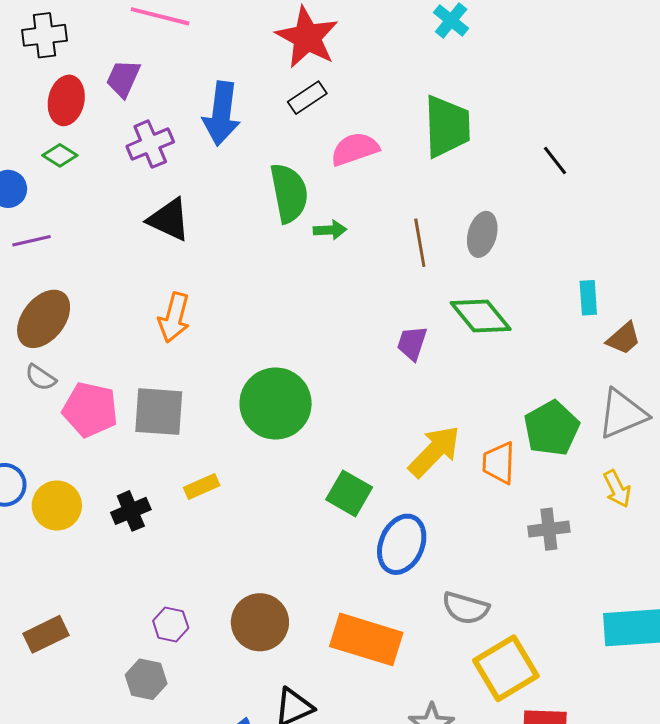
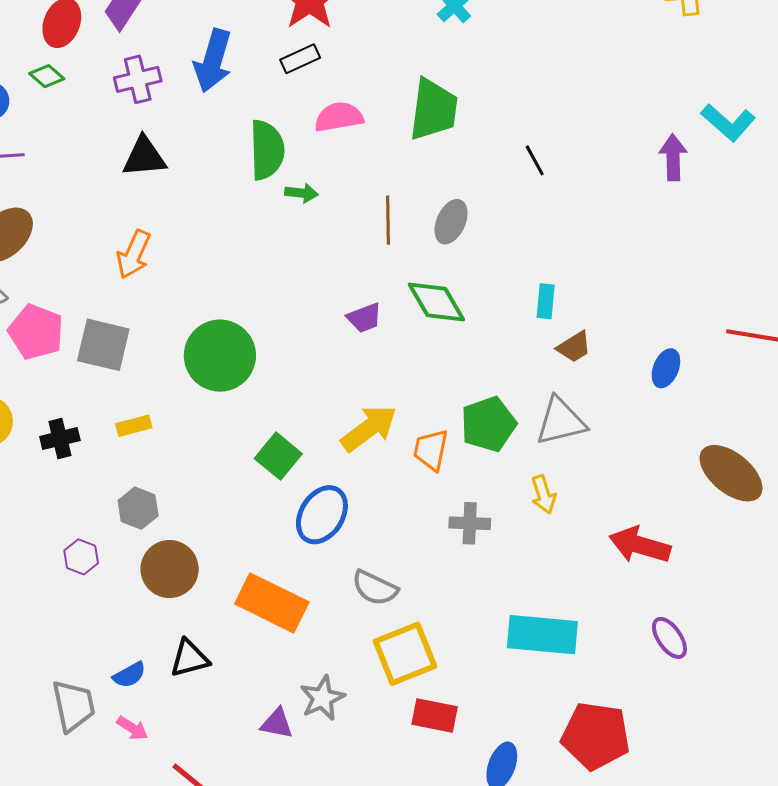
black triangle: (169, 219) -> (144, 157), turned -39
purple trapezoid: (412, 343) -> (364, 318), turned -138
gray hexagon: (146, 679) -> (138, 508), moved

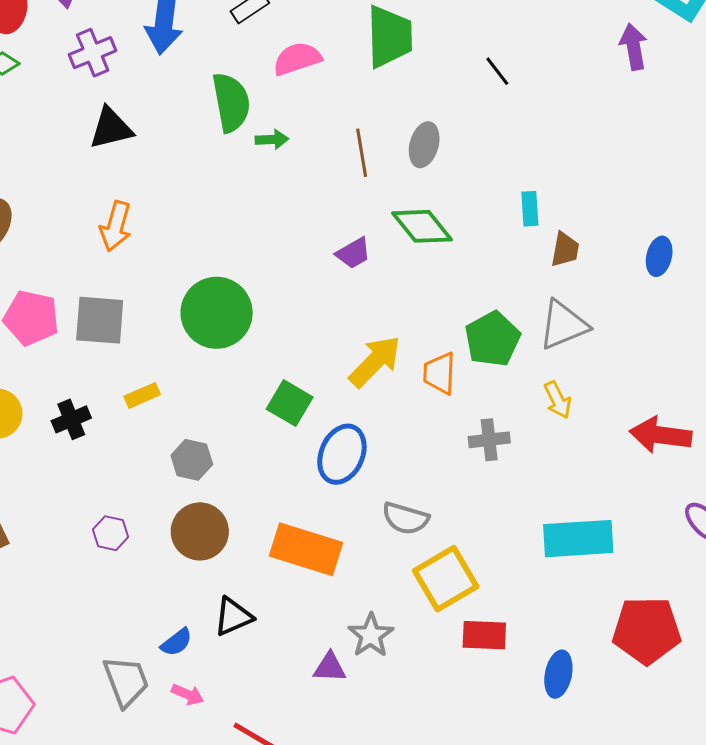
brown trapezoid: (574, 347) -> (565, 249), turned -39
gray hexagon: (138, 508) -> (192, 460), moved

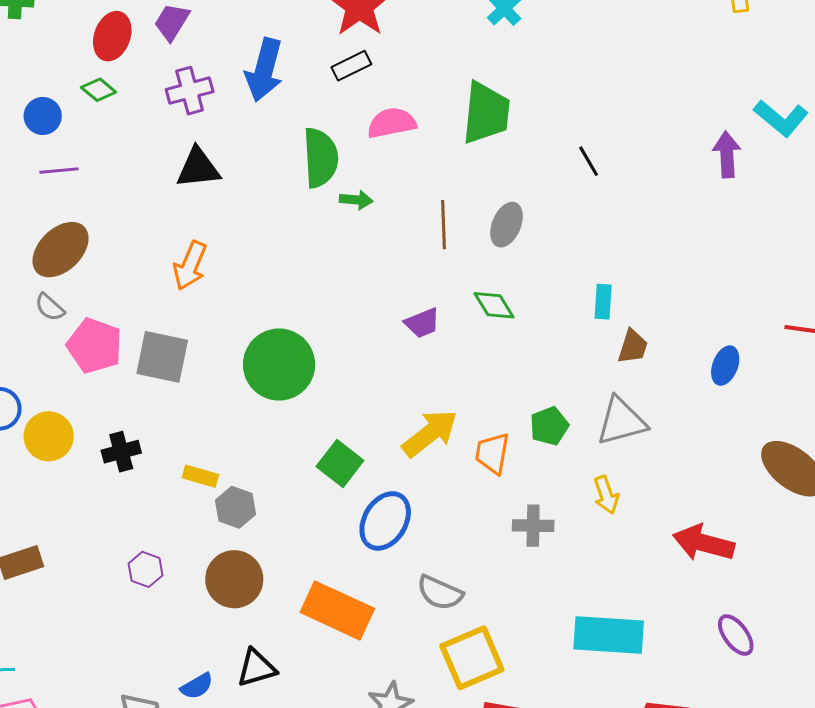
green diamond: (422, 226) -> (494, 305), size x0.7
green pentagon: (492, 339) -> (549, 426), size x0.7
yellow rectangle: (142, 395) -> (200, 476), moved, turned 32

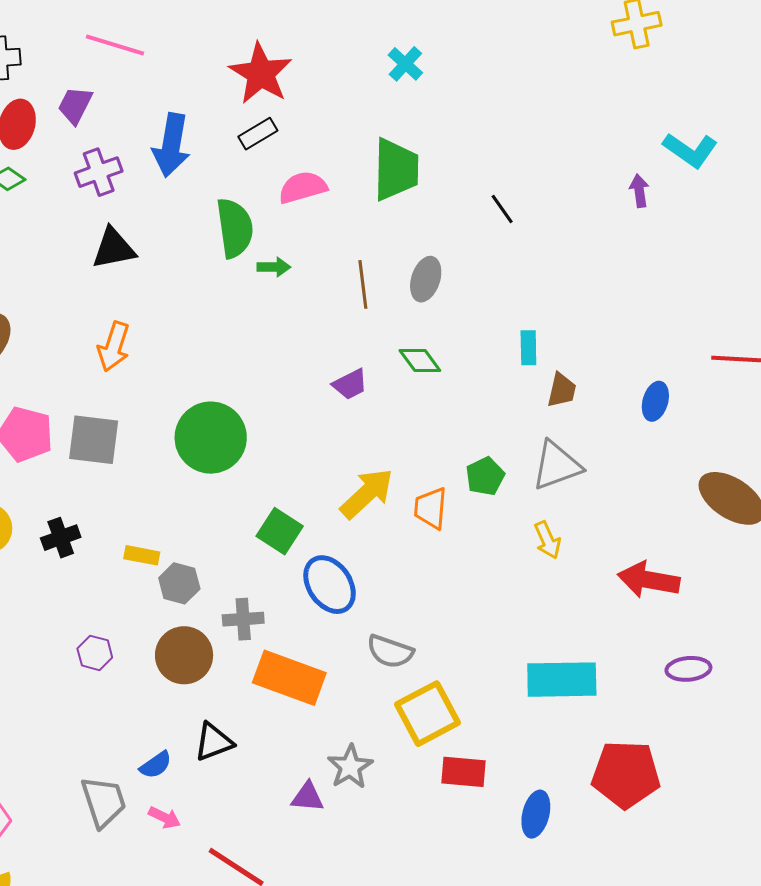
purple arrow: (727, 154) -> (639, 191), size x0.7
blue ellipse: (385, 521) -> (330, 585), turned -60
gray cross: (533, 526) -> (243, 619), moved
purple ellipse: (736, 635) -> (688, 669), turned -54

